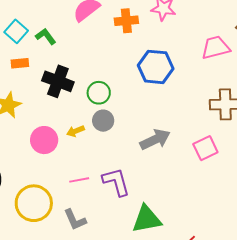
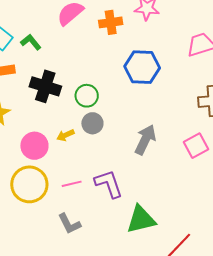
gray arrow: (155, 140) -> (145, 140), turned -36
yellow circle: (34, 203) -> (29, 184), moved

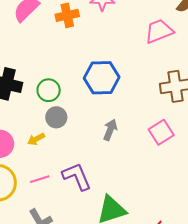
blue hexagon: (142, 67) -> (102, 78), moved
yellow arrow: (65, 135) -> (36, 139), moved
gray arrow: (145, 140) -> (110, 130), size x0.7

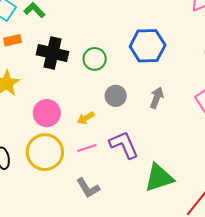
gray circle: (56, 117) -> (116, 96), moved
yellow arrow: (36, 139) -> (86, 118), moved

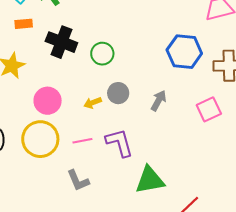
blue hexagon: (148, 46) -> (184, 52), moved
yellow arrow: (86, 118) -> (93, 103), moved

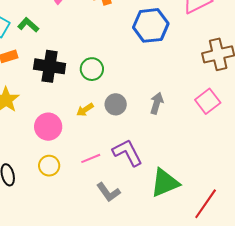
blue hexagon: (184, 52) -> (151, 25), moved
yellow arrow: (93, 103) -> (85, 110), moved
yellow circle: (40, 139) -> (49, 166), size x0.6
gray L-shape: (78, 181) -> (108, 192), moved

